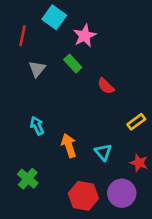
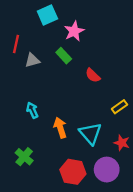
cyan square: (54, 17) -> (47, 15), turned 30
red line: (22, 36) -> (16, 44), moved
gray triangle: (37, 69) -> (32, 60), turned 35
cyan triangle: (103, 152) -> (90, 133), size x1.5

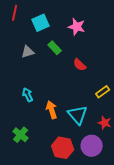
cyan square: (47, 15) -> (41, 23), moved
pink star: (74, 31) -> (77, 27), moved, turned -30
red line: (16, 44) -> (15, 13), moved

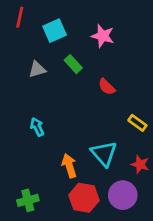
yellow rectangle: (103, 92) -> (137, 123), turned 72
orange arrow: (52, 110) -> (69, 166), moved
green cross: (21, 135) -> (28, 200), moved, turned 35

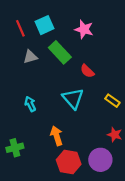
red line: (20, 17) -> (20, 28), moved, turned -35
green rectangle: (73, 64) -> (60, 52), size x1.5
cyan triangle: (104, 154) -> (73, 98), moved
green cross: (28, 200) -> (15, 148), moved

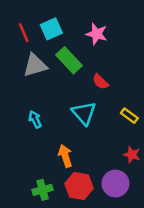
gray triangle: (30, 57) -> (35, 65), size x1.5
green cross: (15, 148) -> (43, 190), moved

